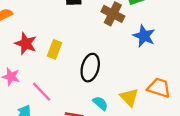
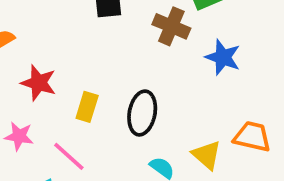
yellow rectangle: (55, 49) -> (87, 107), moved

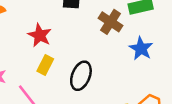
red star: (39, 83) -> (40, 35), moved

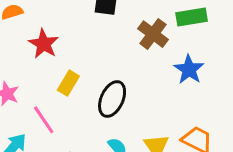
red star: (40, 35) -> (44, 44), moved

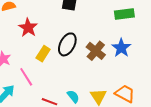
brown cross: (153, 34) -> (96, 51), moved
black ellipse: (112, 99) -> (67, 44), moved

